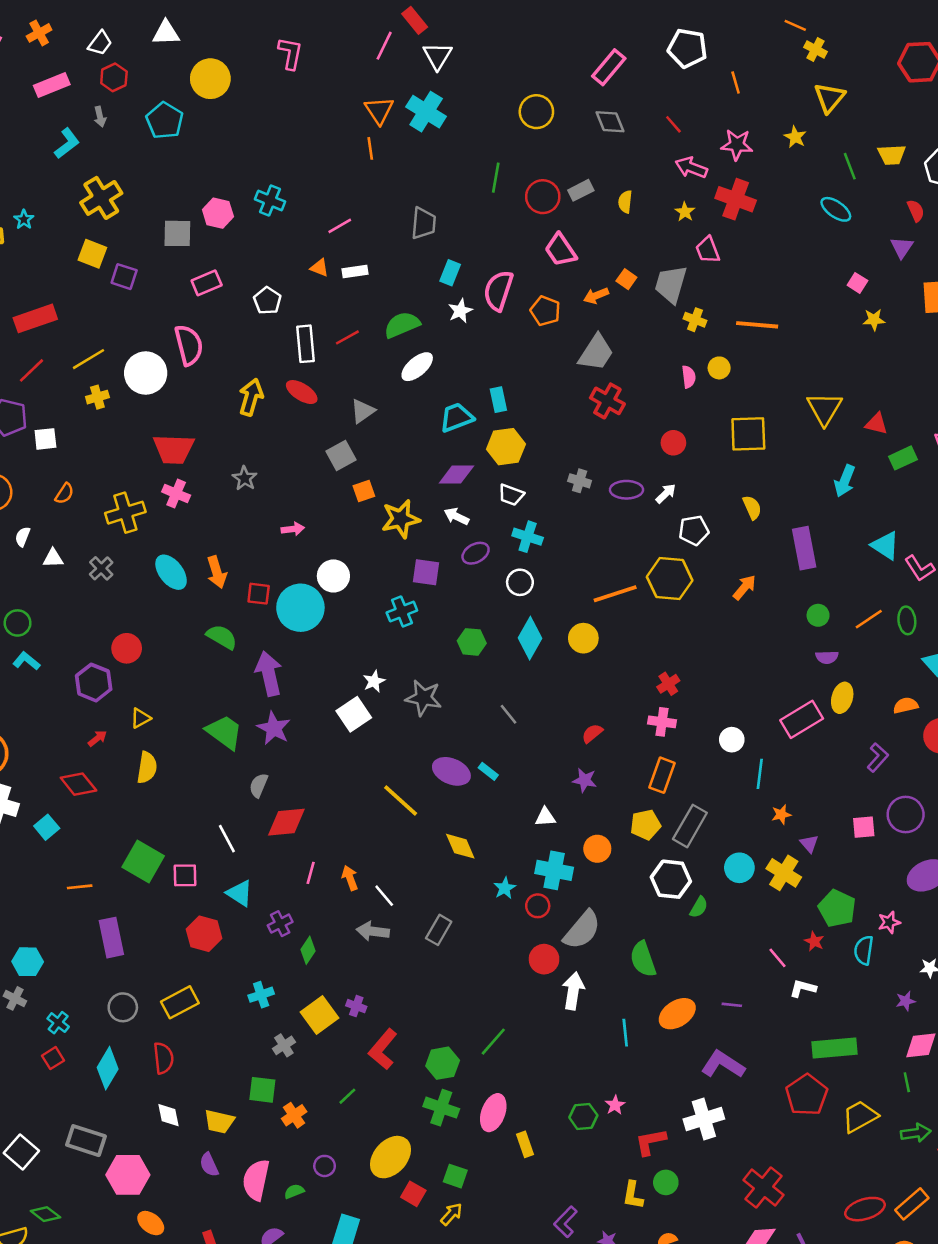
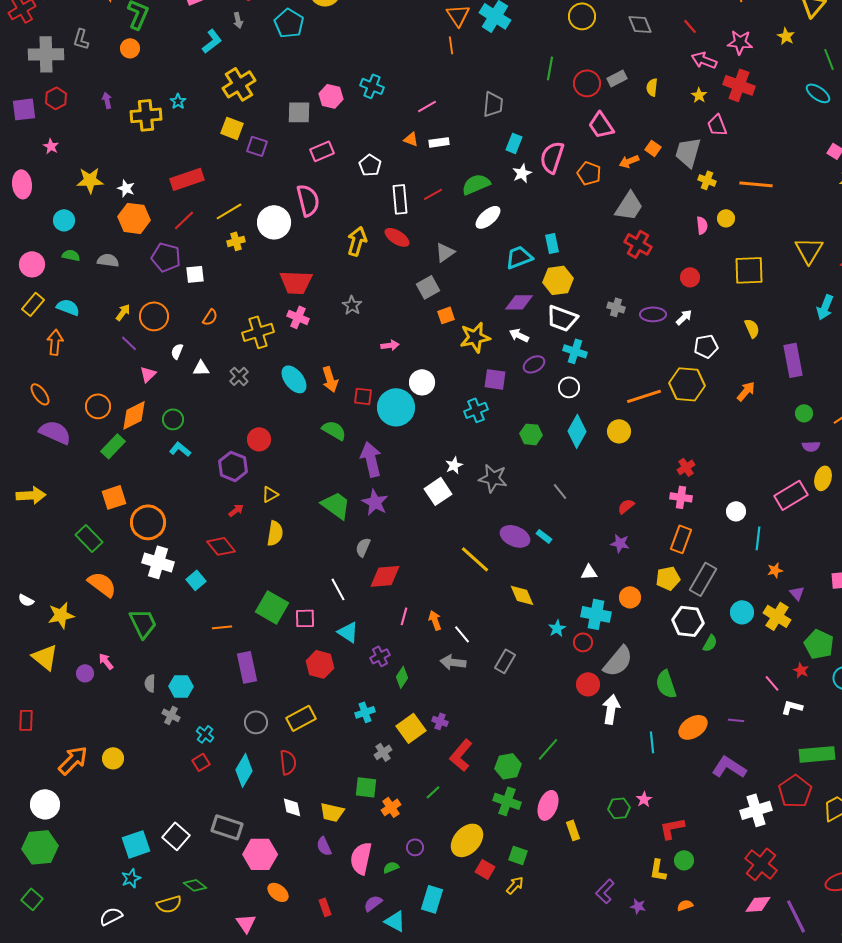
white trapezoid: (511, 495) -> (562, 318), size x1.5
white cross: (704, 1119) -> (756, 810), moved

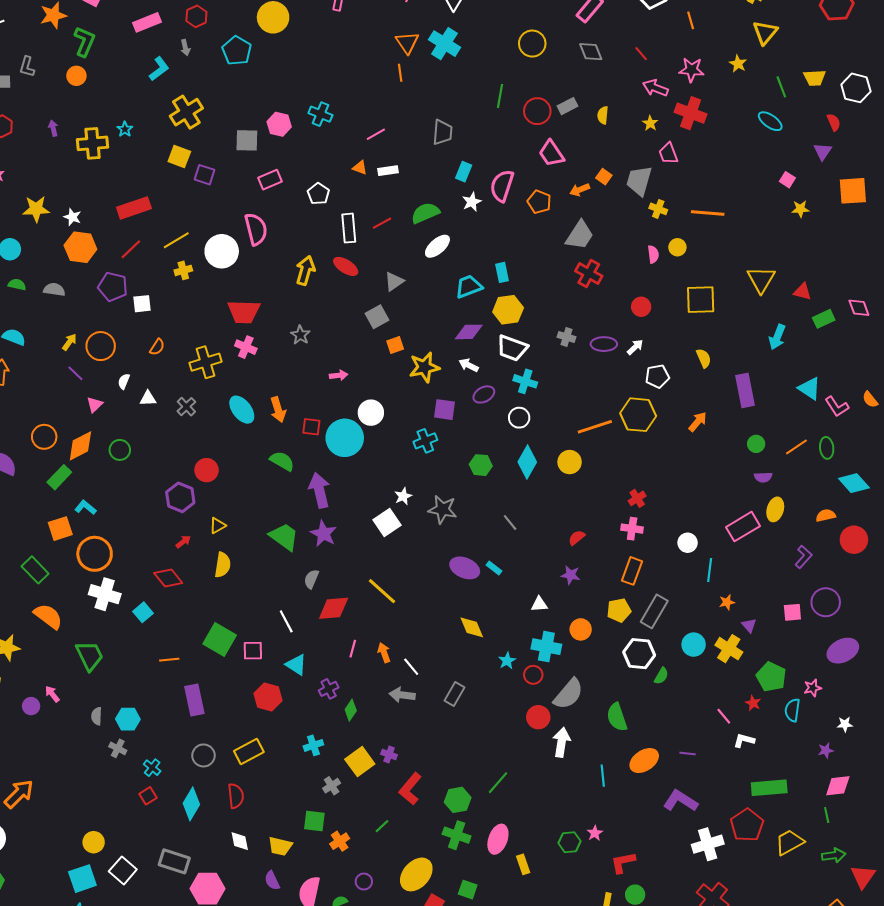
cyan L-shape: (180, 449) -> (86, 507), moved
yellow line: (475, 559) -> (382, 591), moved
yellow circle: (113, 758) -> (94, 842), moved

